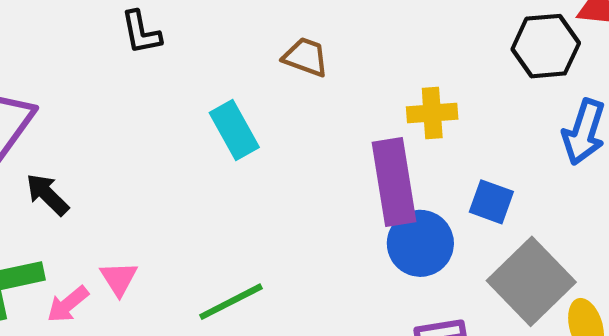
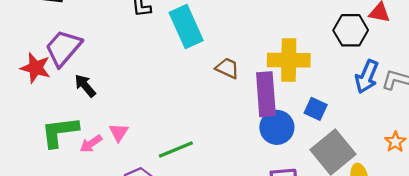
brown trapezoid: (306, 57) -> (227, 68), moved
yellow cross: (432, 113) -> (289, 60), size x1.6
cyan rectangle: (234, 130) -> (186, 27), moved, size x1.4

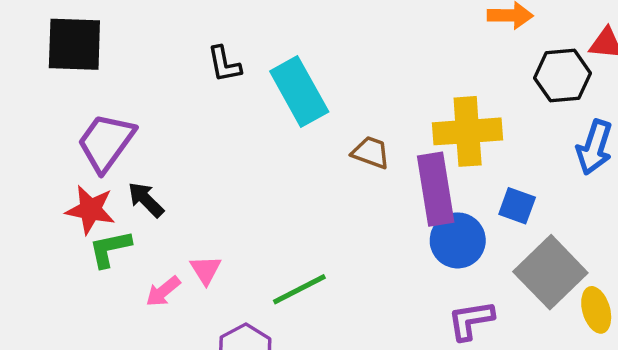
red star: (35, 68) -> (90, 210), moved
green L-shape: (60, 132) -> (110, 249), moved, size x0.7

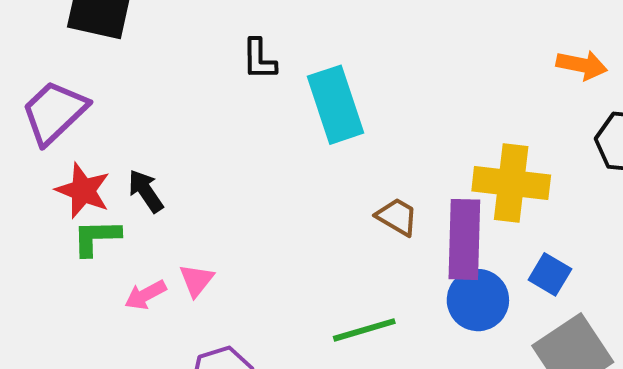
purple trapezoid: (106, 142) -> (54, 112), moved
brown trapezoid: (371, 152) -> (397, 217), moved
green line: (299, 289) -> (364, 330), moved

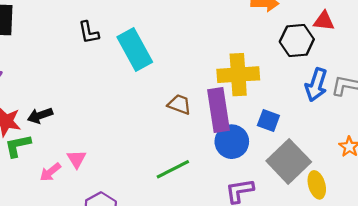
black arrow: (146, 191) -> (40, 116), turned -65

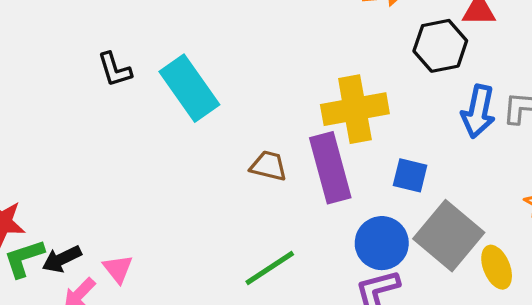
black arrow: (40, 116) -> (62, 259), moved
blue circle: (232, 142) -> (382, 243), moved

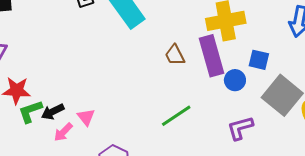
brown trapezoid: (269, 166) -> (175, 55), turned -130
blue circle: (382, 243) -> (235, 80), moved, size x0.7

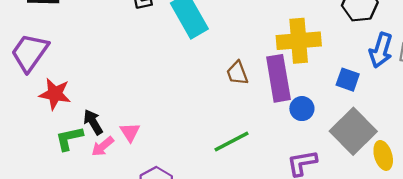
blue square: (259, 60) -> (348, 80), moved
green L-shape: (30, 111) -> (69, 138), moved
black arrow: (53, 112) -> (93, 122), turned 80

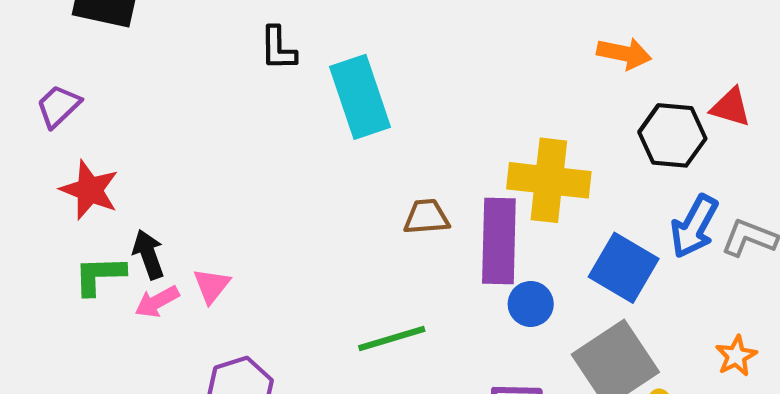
purple trapezoid: (30, 52) -> (58, 106), size x0.6
brown trapezoid: (237, 73) -> (426, 217), turned 95
blue square: (348, 80) -> (624, 268), size x1.5

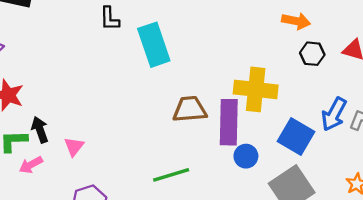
black hexagon: (672, 135) -> (312, 54), moved, size x0.7
brown trapezoid: (426, 217) -> (190, 109), size x1.4
pink arrow: (157, 302) -> (31, 165), moved

